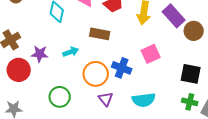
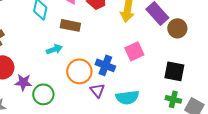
brown rectangle: (100, 34) -> (70, 25), moved
purple star: (40, 54) -> (23, 82), moved
purple triangle: (106, 99) -> (97, 90), moved

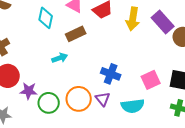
brown rectangle: (70, 25) -> (76, 34), turned -36
pink square: (134, 51) -> (151, 80), moved
orange circle: (79, 71) -> (79, 99), moved

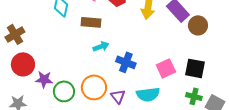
brown rectangle: (76, 34) -> (91, 22), turned 30
cyan arrow: (60, 58) -> (101, 46), moved
purple triangle: (103, 99) -> (118, 96), moved

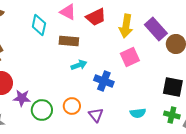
pink square: (166, 68) -> (130, 57), moved
orange circle: (94, 87) -> (72, 106), size x0.7
cyan semicircle: (148, 94) -> (138, 113), moved, size x0.7

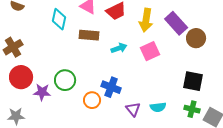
cyan arrow: (79, 65) -> (119, 48), moved
blue cross: (104, 81) -> (111, 87), moved
green circle: (42, 110) -> (65, 80), moved
purple triangle: (96, 115) -> (133, 109), moved

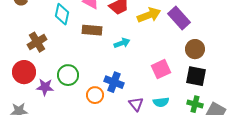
yellow arrow: (146, 20) -> (149, 15), turned -120
brown circle: (196, 38) -> (195, 49), moved
brown cross: (13, 47) -> (37, 42), moved
pink square: (150, 51) -> (161, 69), moved

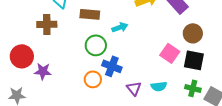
brown cross: (37, 42) -> (47, 24), moved, turned 30
pink square: (161, 69) -> (170, 53), moved, turned -30
green circle: (68, 75) -> (96, 45), moved

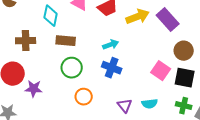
brown rectangle: (90, 14) -> (66, 41), moved
brown cross: (47, 24) -> (26, 41), moved
green circle: (96, 45) -> (72, 68), moved
blue cross: (112, 66) -> (112, 68), moved

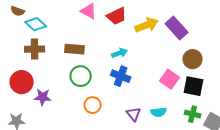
cyan diamond: (51, 16) -> (36, 24), moved, turned -60

